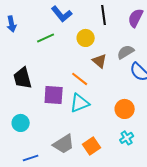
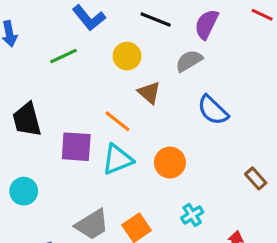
black line: (104, 15) -> (156, 20), turned -60
gray semicircle: (126, 52) -> (189, 61), moved
orange circle: (125, 109) -> (170, 163), moved

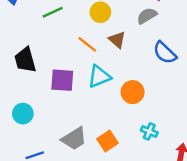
orange line: (117, 121) -> (87, 44), moved
cyan triangle: (117, 159) -> (99, 77), moved
cyan cross: (192, 215) -> (149, 131), turned -35

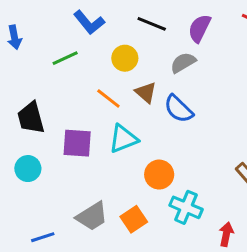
blue semicircle: (165, 53) -> (179, 109), moved
orange circle: (133, 92) -> (159, 175), moved
cyan circle: (23, 114) -> (28, 169), moved
cyan cross: (149, 131) -> (186, 207), size x1.5

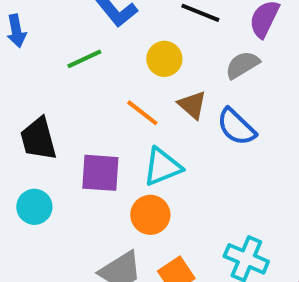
orange circle: (159, 175) -> (150, 215), moved

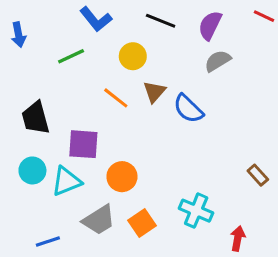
gray semicircle: (242, 65) -> (218, 61), moved
brown triangle: (192, 105) -> (154, 92), turned 30
cyan triangle: (162, 167) -> (66, 181), moved

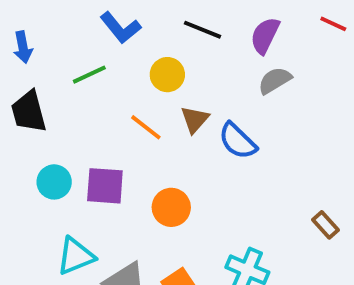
black trapezoid: (36, 118) -> (29, 112), moved
cyan circle: (32, 170) -> (54, 182), moved
orange circle: (122, 177) -> (171, 207), moved
cyan triangle: (66, 181) -> (76, 256), moved

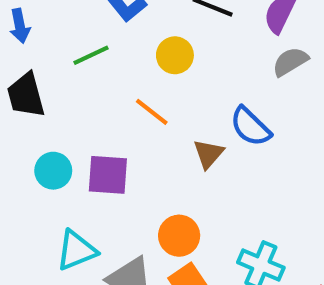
brown triangle: (195, 119) -> (208, 154), moved
orange circle: (171, 207) -> (179, 236), moved

